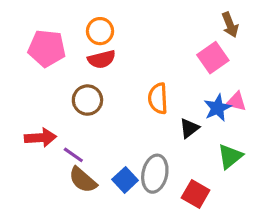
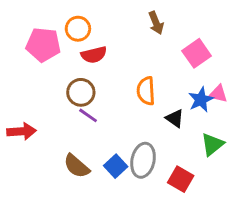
brown arrow: (230, 25) -> (156, 23), moved
orange circle: (100, 31) -> (78, 29), moved
black triangle: (189, 128) -> (175, 118), turned -48
red arrow: (40, 138) -> (22, 131), moved
purple line: (73, 155) -> (88, 115), moved

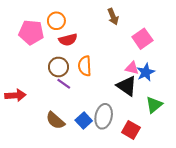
orange semicircle: (146, 91) -> (85, 66), moved
pink triangle: (218, 94) -> (132, 68), moved
black triangle: (175, 118) -> (127, 86), size x1.5

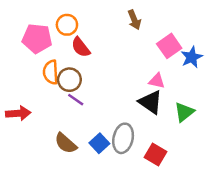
red semicircle: (68, 40) -> (81, 47), turned 66
orange semicircle: (85, 66) -> (51, 72), moved
blue star: (146, 72) -> (192, 57), moved
green triangle: (154, 105) -> (184, 112), moved

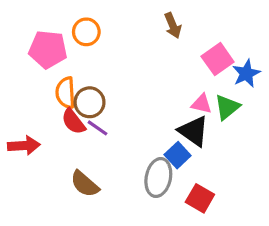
red semicircle: (81, 47) -> (73, 122), moved
green triangle: (184, 112) -> (227, 107), moved
blue square: (99, 143) -> (178, 155), moved

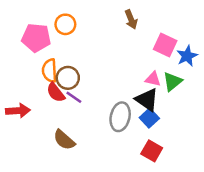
pink square: (218, 59) -> (165, 45), turned -30
blue square: (178, 155) -> (149, 118), moved
gray ellipse: (158, 178) -> (120, 117), moved

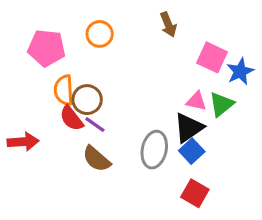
orange circle: (65, 24) -> (100, 34), moved
black triangle: (147, 100) -> (189, 128), turned 50
brown semicircle: (64, 140) -> (96, 159), moved

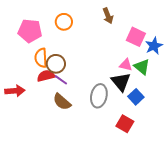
green triangle: (221, 104) -> (142, 67), turned -42
red semicircle: (71, 118) -> (46, 76), turned 114
black triangle: (189, 128) -> (121, 82), turned -35
blue square: (192, 151) -> (136, 97), moved

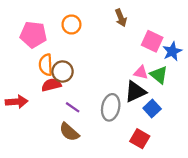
purple line: (61, 80) -> (73, 107), moved
black triangle: (121, 82) -> (135, 92), turned 45
brown semicircle: (62, 102) -> (69, 132), moved

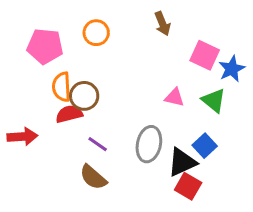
pink triangle: (141, 73) -> (175, 97), moved
black triangle: (135, 92) -> (182, 162), moved

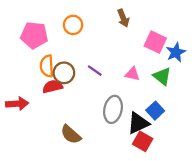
purple line: (98, 144) -> (95, 71), moved

